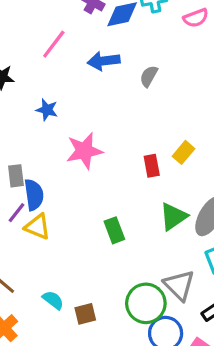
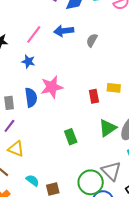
pink line: (54, 44) -> (34, 34), moved
yellow rectangle: (184, 152) -> (114, 88), turned 56
blue semicircle: (34, 195) -> (31, 97), moved
yellow triangle: (38, 227) -> (16, 149), moved

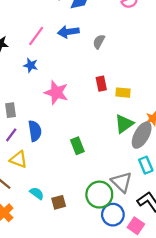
pink star: (52, 87) -> (56, 93), turned 30
red rectangle: (94, 96) -> (101, 84), moved
blue semicircle: (31, 97) -> (35, 131), moved
green triangle: (108, 128) -> (124, 124), moved

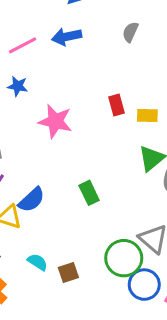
pink line: (36, 36) -> (23, 45), turned 30
gray semicircle: (99, 42) -> (130, 32), moved
blue semicircle: (35, 131) -> (32, 200), moved, turned 60

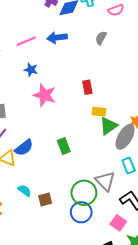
blue star: (18, 86) -> (31, 70), moved
yellow rectangle: (147, 115) -> (99, 112), moved
blue circle: (144, 285) -> (81, 212), moved

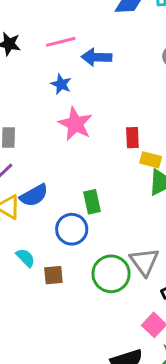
blue arrow: (57, 38) -> (96, 57), moved
red rectangle: (87, 87) -> (132, 138), moved
blue circle: (81, 212) -> (72, 229), moved

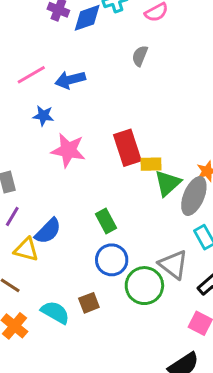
red rectangle: (132, 138) -> (127, 148), size x1.6
blue circle: (72, 229) -> (112, 260), moved
cyan semicircle: (26, 258) -> (55, 312), moved, size x1.4

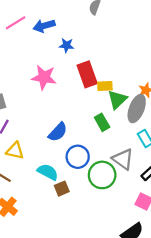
blue star: (43, 116) -> (66, 45), moved
green rectangle: (106, 221) -> (102, 122), moved
blue semicircle: (48, 231) -> (58, 132), moved
cyan semicircle: (55, 312) -> (48, 172), moved

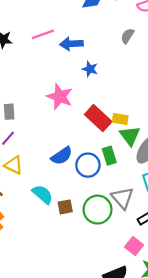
red rectangle: (87, 74) -> (98, 118), moved, turned -40
green triangle: (117, 100) -> (130, 136), turned -35
blue circle: (78, 157) -> (88, 165), moved
brown square: (62, 189) -> (65, 207), moved

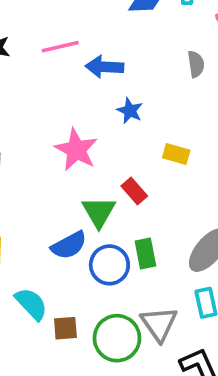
gray semicircle: (127, 36) -> (196, 64), turned 133
red rectangle: (98, 118) -> (134, 191), size x0.6
yellow rectangle: (120, 119) -> (176, 154), moved
green triangle: (130, 136) -> (99, 212), moved

